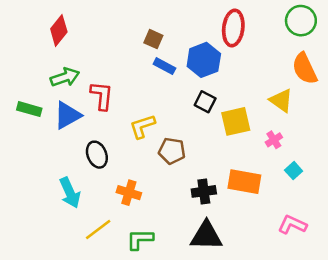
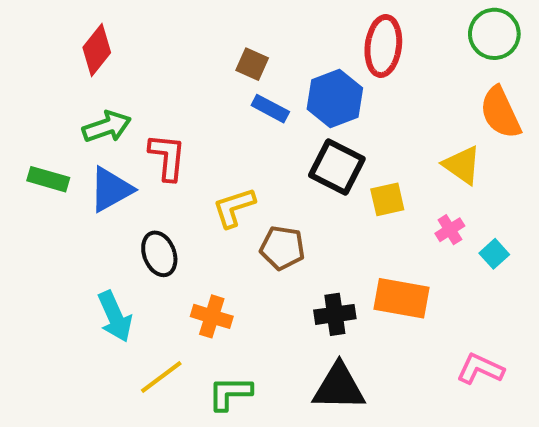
black square: (205, 102) -> (337, 167), size x1.5
yellow square: (236, 121) -> (387, 199), size x0.7
cyan square: (294, 171) -> (494, 254), moved

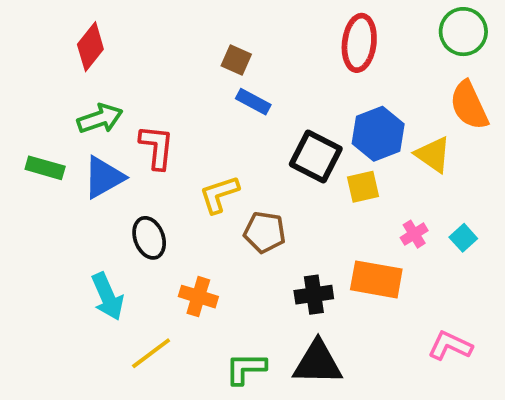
blue hexagon: (335, 98) -> (378, 134), moved
pink cross: (450, 230) -> (414, 234), moved
green L-shape: (230, 393) -> (246, 368), moved

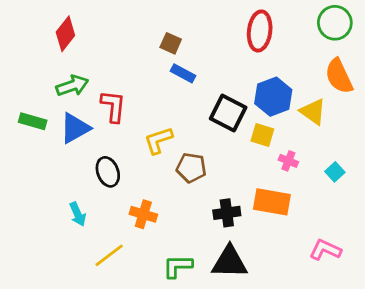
yellow square: (363, 187) -> (262, 135), turned 30
pink cross: (414, 234) -> (288, 161), moved, turned -36
cyan arrow: (107, 297) -> (78, 214), size x0.7

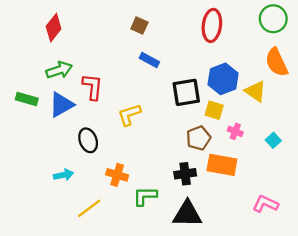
brown square: (171, 43) -> (139, 25), moved
black square: (228, 113) -> (186, 92), turned -36
brown pentagon: (191, 168) -> (199, 138), moved, turned -30
cyan arrow: (78, 214) -> (64, 175), turned -78
green L-shape: (178, 266) -> (145, 196), moved

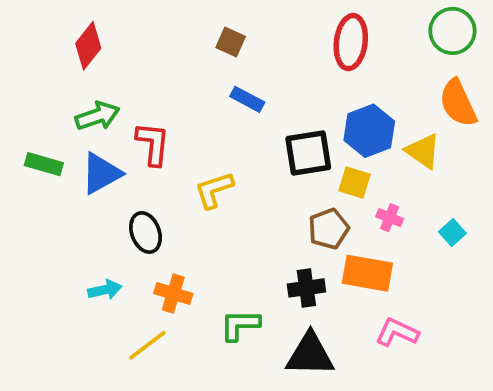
orange cross: (117, 175) -> (173, 293), moved
pink L-shape: (265, 204) -> (397, 332), moved

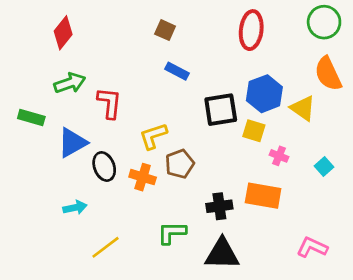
blue triangle: (101, 173) -> (72, 143), moved
brown pentagon: (329, 229) -> (180, 164), moved
orange cross: (173, 293) -> (143, 177), moved
pink L-shape: (397, 332) -> (312, 247), moved

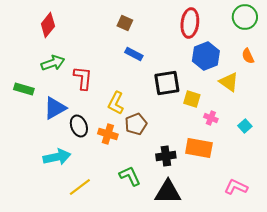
orange semicircle: (328, 74) -> (248, 56), size x0.6
blue hexagon: (264, 94) -> (206, 56), moved
yellow L-shape: (153, 136) -> (116, 103), turned -45
cyan arrow: (75, 208) -> (57, 157), size x1.5
green L-shape: (172, 233) -> (130, 176), turned 65

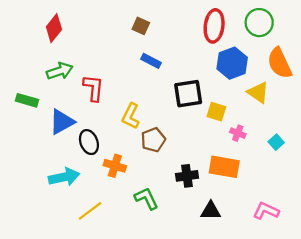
green circle: (245, 17) -> (259, 23), moved
orange semicircle: (248, 56) -> (279, 63), size x1.8
orange cross: (108, 134) -> (115, 166), moved
black triangle: (168, 192) -> (211, 211), moved, size x0.7

